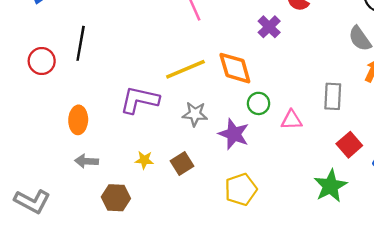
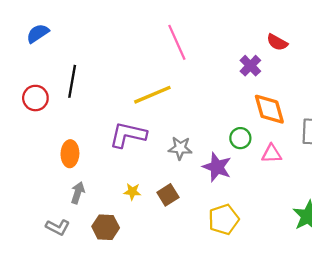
orange diamond: (235, 68) -> (269, 109), moved
yellow line: (185, 69) -> (152, 95), moved
gray arrow: (86, 161) -> (78, 193), turned 105
gray L-shape: (32, 201) -> (58, 227), moved, size x0.7

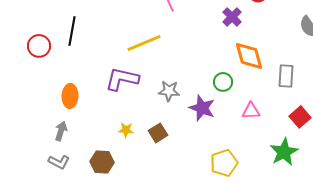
pink triangle: (272, 154) -> (251, 111), moved
gray arrow: (78, 193) -> (61, 131), moved
yellow pentagon: (224, 219) -> (224, 163), moved

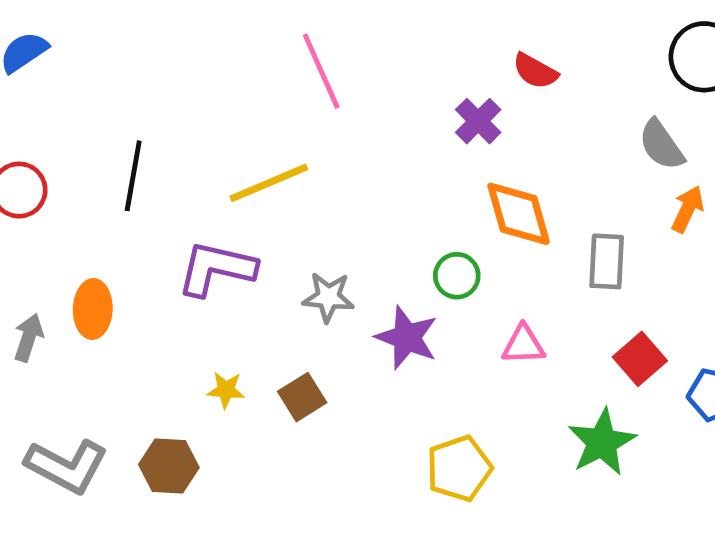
black line: (72, 31) -> (133, 176), moved
gray arrow: (61, 131) -> (29, 338), moved
gray L-shape: (59, 162) -> (67, 466), size x1.6

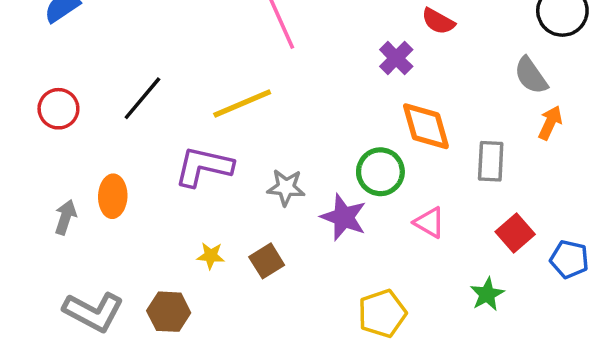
black line: (133, 176) -> (142, 98), turned 30
green circle: (457, 276) -> (380, 172), size x1.4
pink triangle: (523, 345) -> (429, 222), turned 32
green star: (602, 442) -> (487, 294), size x0.7

